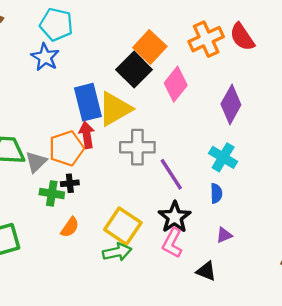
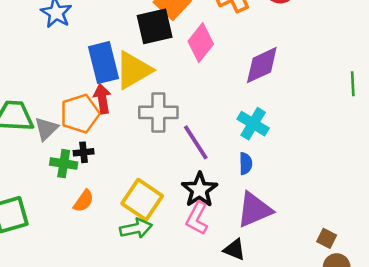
black square: (134, 70) -> (155, 26), turned 32
purple diamond: (231, 104) -> (262, 65), turned 36
purple triangle: (224, 235) -> (254, 210), size x2.0

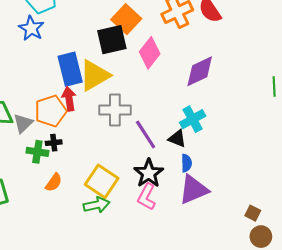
cyan cross: (253, 124) -> (193, 119), turned 30
blue semicircle: (246, 164) -> (186, 163), moved
black triangle: (234, 250) -> (177, 139), moved

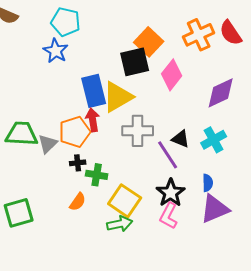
black triangle: (177, 139) -> (181, 139), moved
green cross: (37, 152) -> (97, 175), moved

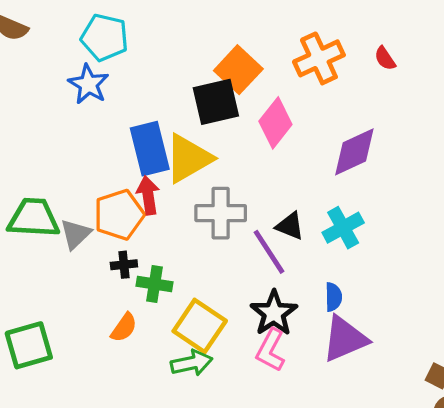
red semicircle: (231, 33) -> (385, 58), moved, size x0.6

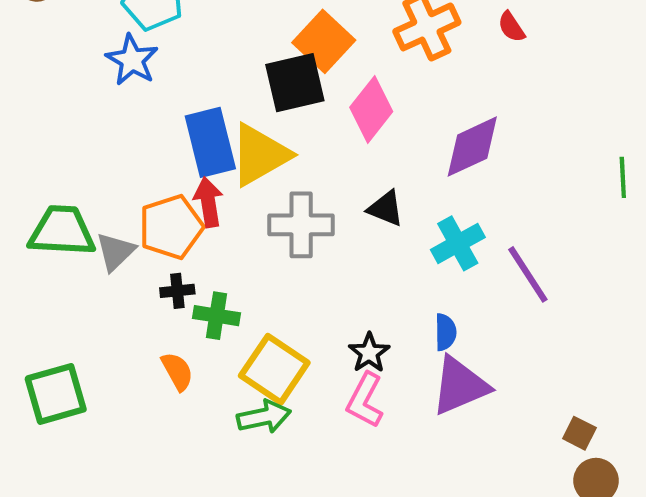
black triangle: (290, 226) -> (386, 208), moved
purple line: (269, 252) -> (528, 274), moved
black star: (274, 313) -> (369, 353), size x0.7
orange semicircle: (124, 328) -> (177, 371), turned -64

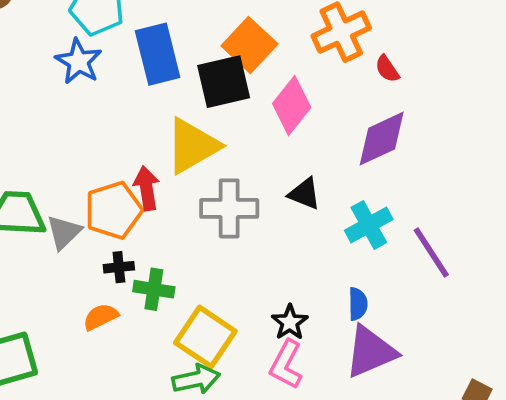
red semicircle: (511, 27) -> (387, 69), moved
blue rectangle: (210, 142) -> (158, 54), moved
orange semicircle: (177, 371) -> (101, 317), moved, turned -87

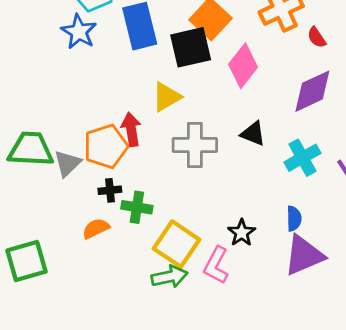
yellow triangle: (192, 146) -> (167, 97), size x0.7
pink L-shape: (286, 365) -> (216, 265), moved

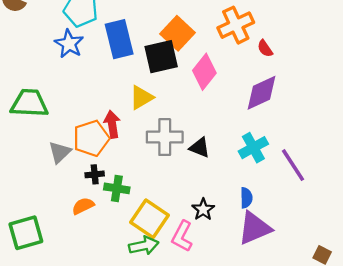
black triangle: (253, 134) -> (200, 148), moved
green trapezoid: (31, 149) -> (29, 103), moved

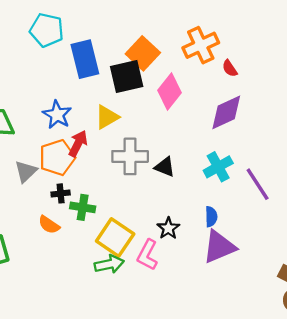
blue star: (69, 44) -> (57, 115), moved
red arrow: (112, 124) -> (78, 144), turned 36
orange semicircle: (83, 206) -> (49, 225), turned -120

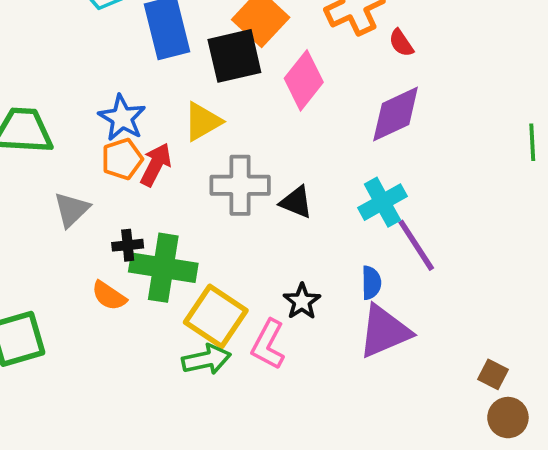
orange pentagon: (57, 158) -> (122, 159), moved, size x0.7
purple line: (258, 184) -> (416, 245), moved
green cross: (83, 207) -> (163, 268), size x1.6

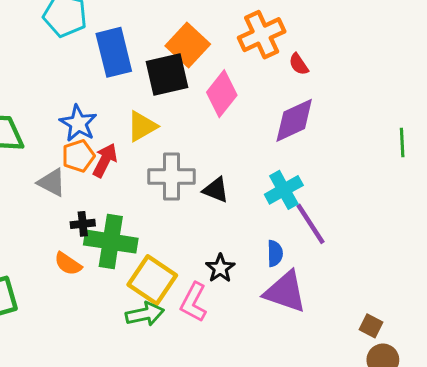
gray triangle: (71, 210) -> (52, 182), moved, turned -48
purple triangle: (384, 331) -> (285, 292), turned 42

